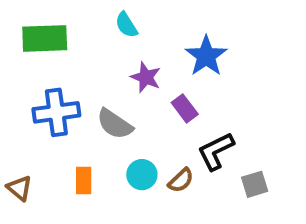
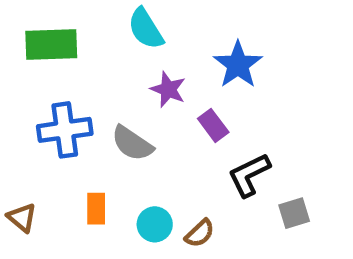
cyan semicircle: (126, 25) -> (146, 29), size x1.4
cyan circle: (142, 175) -> (155, 224), moved
brown semicircle: (181, 180) -> (200, 233), moved

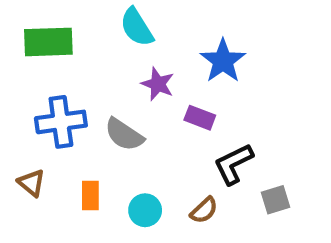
purple rectangle: (213, 125) -> (200, 118), turned -32
brown triangle: (22, 218) -> (31, 183), moved
brown semicircle: (200, 233) -> (204, 210), moved

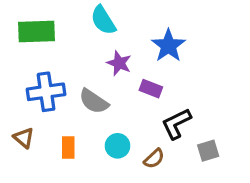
cyan circle: (145, 210) -> (118, 146), moved

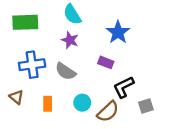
purple star: (119, 63) -> (70, 40), moved
brown semicircle: (154, 159) -> (108, 112), size x1.5

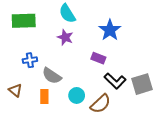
blue cross: (32, 65) -> (30, 60), size x0.6
gray semicircle: (66, 71) -> (52, 76), moved
black L-shape: (124, 87) -> (115, 81), turned -110
gray square: (146, 106) -> (142, 84), moved, size x1.5

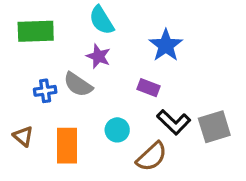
gray semicircle: (52, 76) -> (78, 85), moved
cyan circle: (77, 95) -> (117, 130), moved
orange rectangle: (44, 97) -> (67, 146), size x1.6

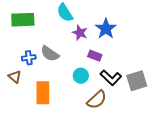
purple star: (98, 56) -> (80, 33), moved
cyan circle: (117, 130) -> (81, 76), moved
brown triangle: (23, 136) -> (15, 77), moved

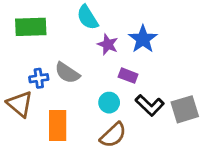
brown triangle: (15, 77) -> (20, 104), size x1.5
brown semicircle: (97, 100) -> (113, 135), moved

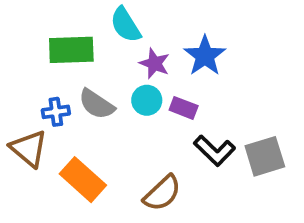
green rectangle: (31, 27) -> (71, 50), moved
cyan circle: (109, 103) -> (147, 100), moved
orange rectangle: (58, 126) -> (83, 180), turned -48

